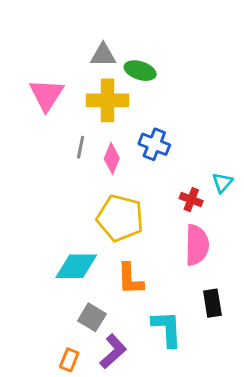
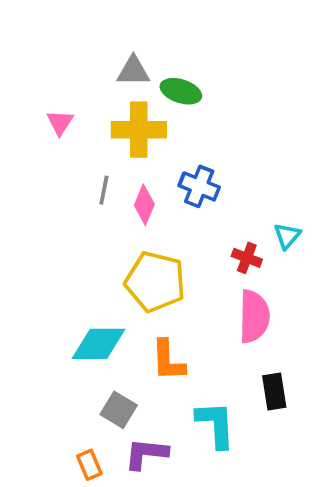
pink triangle: (47, 95) -> (60, 122), size x0.6
purple L-shape: (113, 351) -> (146, 454), turned -132
orange rectangle: (69, 360) -> (89, 465), turned -45

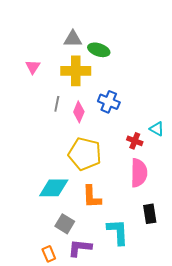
cyan triangle: (287, 236) -> (157, 129), turned -42

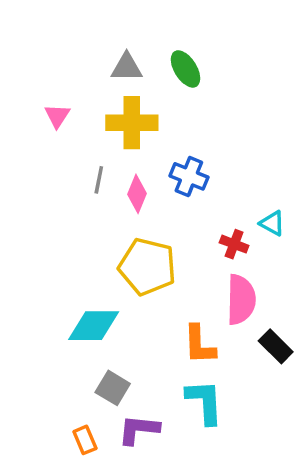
green ellipse: (99, 50) -> (186, 69), moved, turned 40
orange L-shape: (92, 197) -> (199, 345), moved
black rectangle: (150, 214) -> (276, 346), moved, turned -36

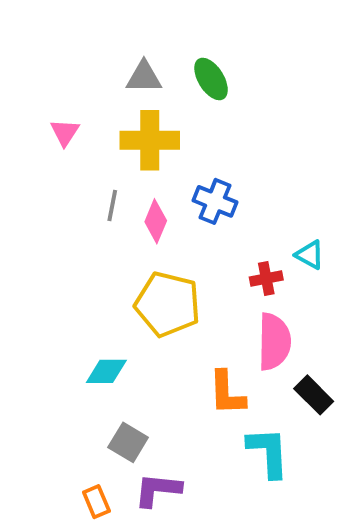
red cross: (234, 244) -> (266, 278), turned -32
cyan diamond: (94, 326) -> (106, 371), size x0.7
cyan L-shape: (205, 402) -> (268, 452), moved

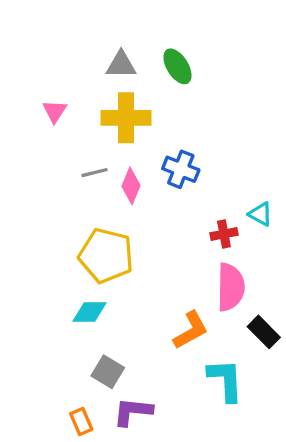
gray line: (112, 205) -> (94, 173), turned 65
yellow pentagon: (168, 304) -> (106, 256), moved
orange L-shape: (227, 393) -> (191, 330), turned -117

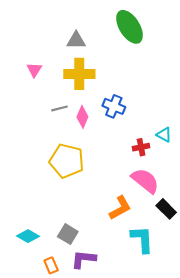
green ellipse: (177, 66) -> (130, 27), moved, size x1.5
pink semicircle: (231, 287) -> (145, 181), turned -52
cyan diamond: (90, 312) -> (28, 236), moved, turned 30

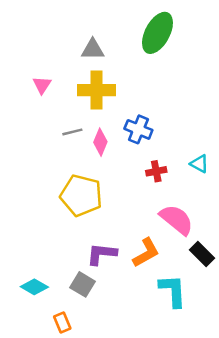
green ellipse: (130, 27) -> (157, 33), turned 60
red cross: (141, 147) -> (156, 171), moved
purple L-shape: (83, 259) -> (102, 254), moved

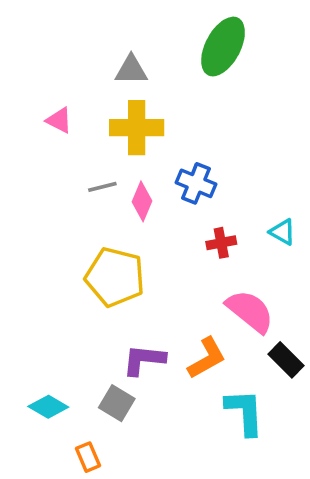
pink triangle: (42, 85) -> (59, 120), turned -36

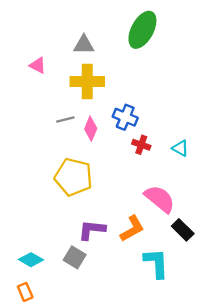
pink triangle: (59, 120) -> (38, 65), moved
red cross: (221, 243) -> (141, 145), moved, turned 30
orange rectangle: (88, 457) -> (25, 292), moved

